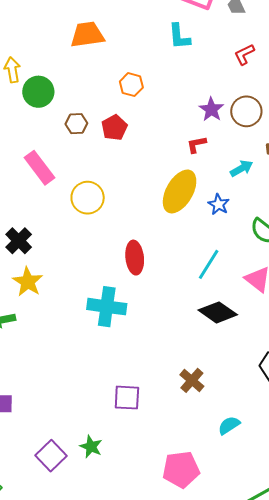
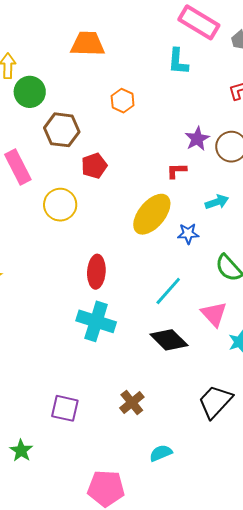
brown hexagon: (76, 124) -> (62, 130), size x1.6
red pentagon: (114, 128) -> (94, 166), moved
blue star: (219, 204) -> (188, 234), turned 30
cyan cross: (107, 307) -> (96, 321), moved

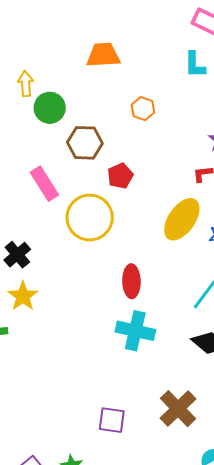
yellow circle: (60, 205) -> (90, 218), size x1.4
brown cross: (132, 403) -> (178, 409), size x1.5

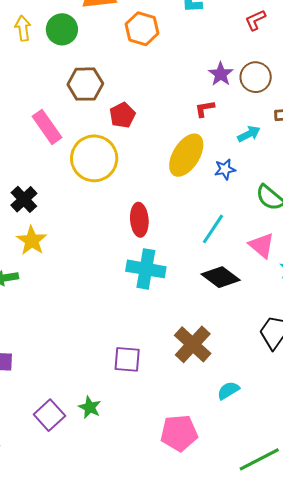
green circle: (50, 108) -> (62, 29), moved
orange hexagon: (143, 109) -> (142, 29), moved, size x1.4

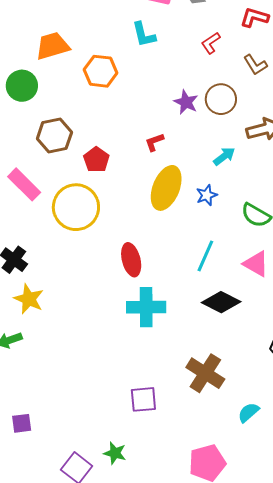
red L-shape: (205, 109) -> (154, 142), moved

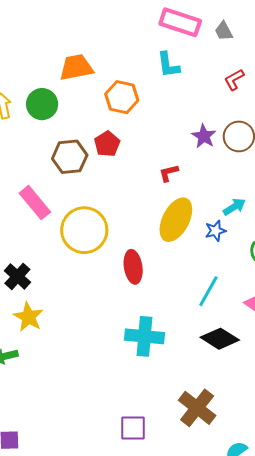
cyan arrow: (224, 156) -> (234, 207), moved
red pentagon: (96, 160) -> (107, 144), moved
red ellipse: (131, 260) -> (133, 267), moved

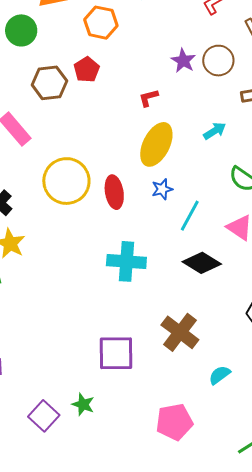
yellow circle: (84, 230) -> (66, 181), moved
blue star: (215, 231) -> (162, 189), moved
purple square: (133, 428) -> (116, 353), size x1.4

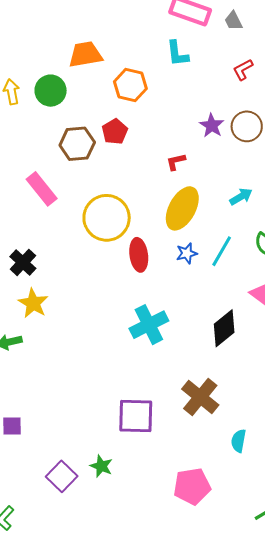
yellow circle: (66, 181) -> (107, 218), moved
cyan line: (190, 216) -> (222, 251), moved
cyan cross: (126, 261) -> (149, 325), turned -33
black diamond: (202, 263) -> (224, 328), turned -72
cyan semicircle: (220, 375) -> (239, 441), turned -45

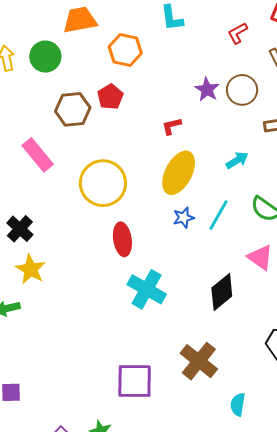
red ellipse: (139, 255) -> (122, 239), moved
cyan cross: (149, 325) -> (147, 289), turned -33

